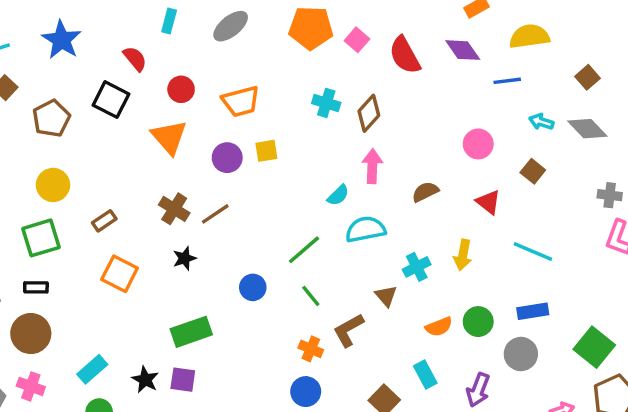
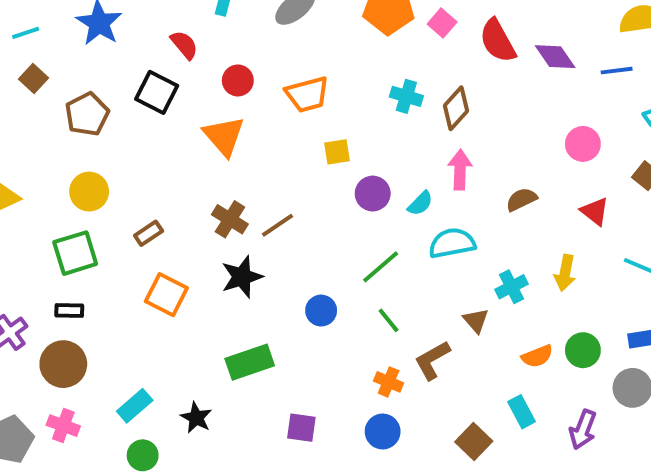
purple diamond: (463, 50) -> (555, 57), moved
purple circle: (227, 158) -> (373, 194), moved
black star: (184, 258) -> (242, 277), size x1.5
purple square: (183, 380) -> (301, 428), moved

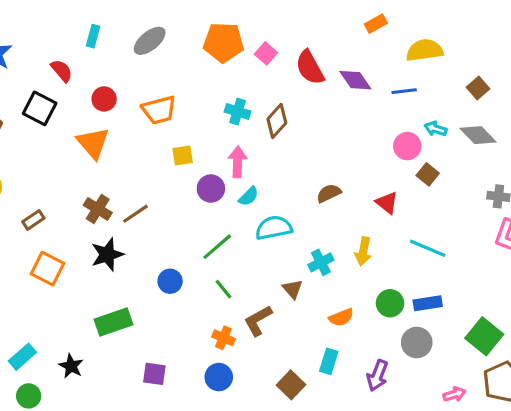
pink circle: (583, 144) -> (407, 146), moved
pink arrow: (460, 170) -> (238, 162), moved
green circle: (583, 350) -> (390, 303), moved
cyan rectangle: (521, 412) -> (329, 361), turned 45

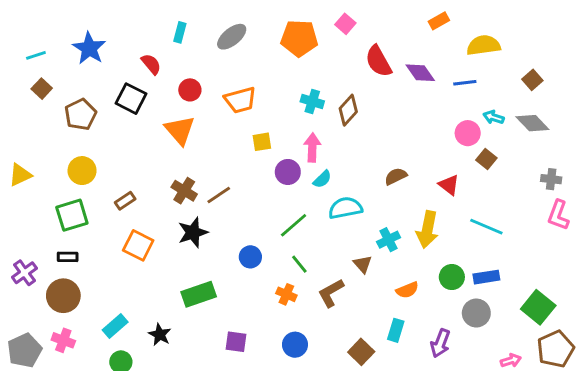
pink square: (266, 53) -> (345, 24), moved
yellow arrow: (363, 251) -> (427, 230), size x1.4
orange cross: (223, 338) -> (286, 294), moved

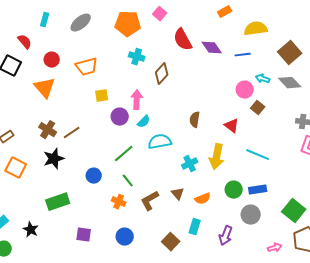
brown square: (532, 80) -> (290, 53), size x1.6
cyan cross: (312, 101) -> (137, 57), moved
brown semicircle: (396, 176) -> (195, 120), turned -56
brown triangle: (363, 264) -> (178, 194), moved

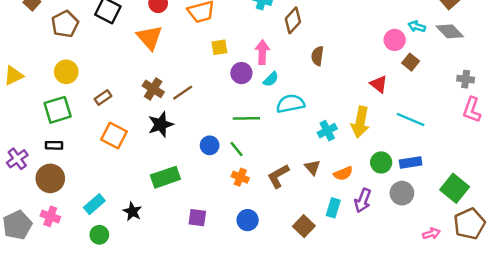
brown semicircle: (195, 120) -> (317, 56), moved
green line: (124, 154) -> (246, 118), turned 40
green line: (128, 181) -> (237, 149), moved
purple arrow: (226, 236) -> (363, 200), moved

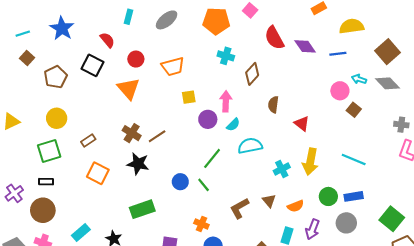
red triangle: (379, 84) -> (302, 124), moved
green line: (246, 118) -> (212, 158), turned -50
black star: (161, 125) -> (138, 164), turned 30
orange cross: (240, 177) -> (201, 224), moved

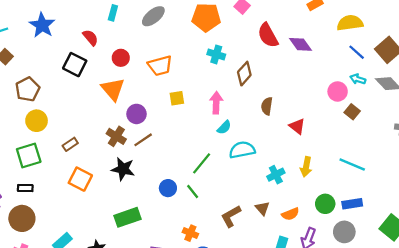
blue line: (338, 54) -> (357, 52), moved, turned 49
brown pentagon: (56, 77) -> (28, 89), moved
purple circle: (208, 119) -> (136, 114), moved
yellow arrow: (310, 162) -> (306, 167), size x0.7

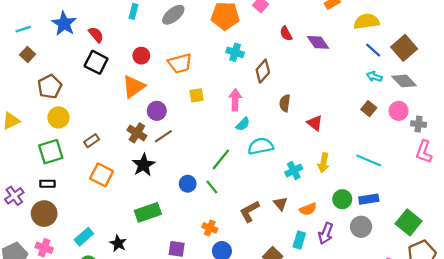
red semicircle: (268, 35) -> (286, 34), size x0.6
red semicircle: (90, 38) -> (96, 35), moved
orange triangle: (113, 89) -> (134, 87), turned 35
pink circle: (338, 91) -> (399, 111), moved
black star: (123, 169) -> (144, 165), turned 30

